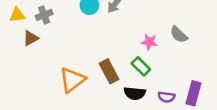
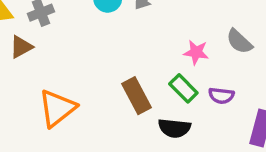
orange triangle: (72, 80) -> (57, 108), moved
purple semicircle: (166, 97) -> (221, 96), moved

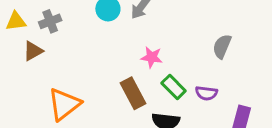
gray semicircle: (239, 41) -> (222, 46), turned 70
pink star: (196, 52) -> (152, 57), moved

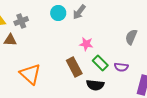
brown triangle: (33, 51) -> (10, 40), turned 32
orange triangle: (64, 104) -> (30, 74), turned -40

